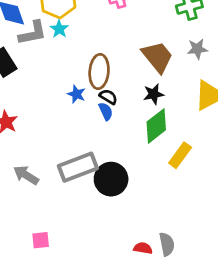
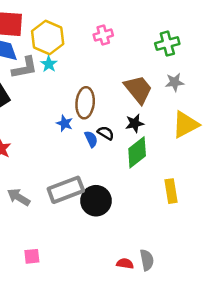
black semicircle: (108, 97) -> (106, 133), moved
yellow rectangle: (180, 155) -> (171, 191), moved, turned -45

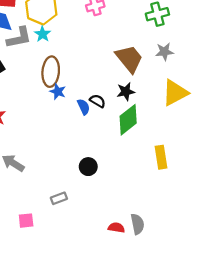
brown ellipse: (85, 103) -> (51, 72), moved
gray rectangle: (66, 190) -> (59, 198), moved, size x0.5
black circle: (96, 201) -> (88, 167), size x0.6

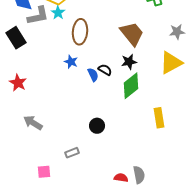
gray star: (164, 52) -> (177, 32), moved
brown ellipse: (51, 72) -> (80, 32), moved

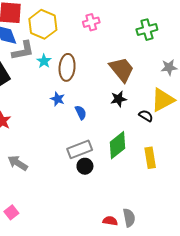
cyan star: (58, 13) -> (44, 61), moved
black semicircle: (105, 70) -> (146, 116), moved
green diamond: (131, 86) -> (117, 145), moved
gray rectangle: (72, 153) -> (80, 149), moved, size x1.6
pink square: (44, 172) -> (11, 212), moved, turned -32

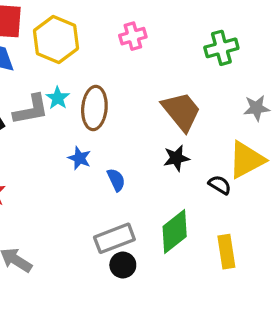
gray L-shape: (23, 51) -> (31, 110), moved

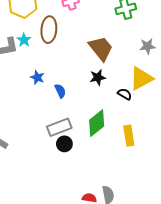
brown ellipse: (94, 108) -> (49, 30), moved

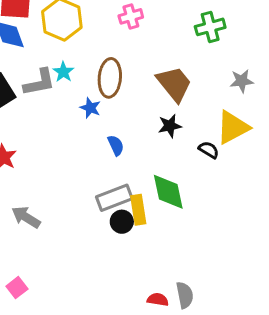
brown ellipse: (49, 30) -> (110, 78), moved
blue star: (37, 77) -> (90, 108), moved
green diamond: (97, 123) -> (168, 192), turned -64
yellow rectangle: (129, 136) -> (138, 210), moved

